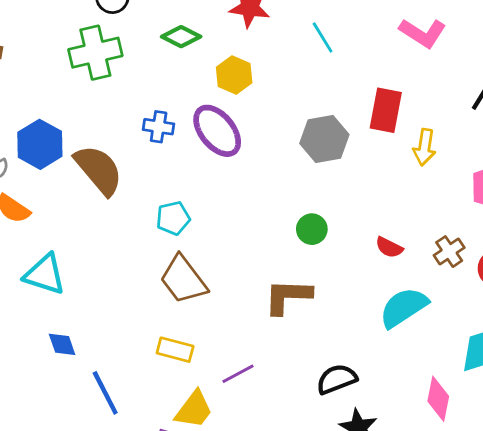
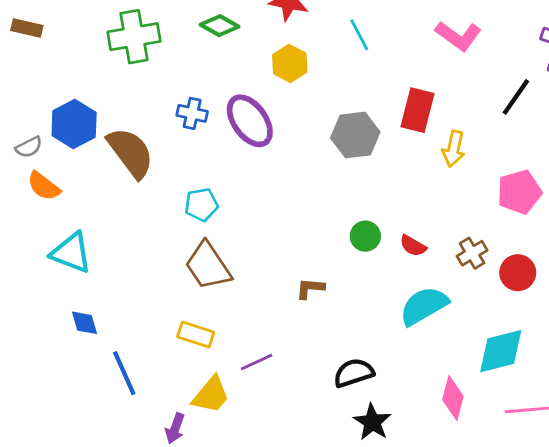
yellow hexagon: (234, 75) -> (290, 63), moved
green circle: (312, 229) -> (365, 236), moved
brown L-shape: (288, 296) -> (310, 288), size x0.6

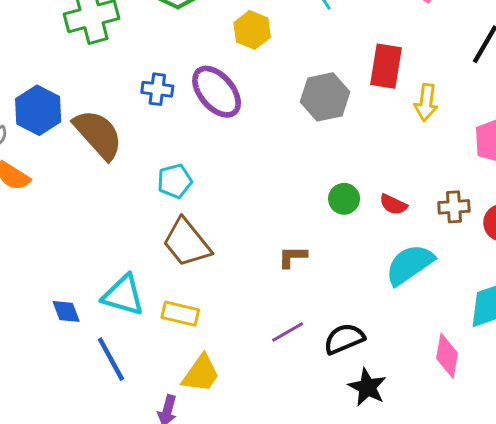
cyan triangle: (71, 253) -> (123, 295), moved
brown cross: (472, 253) -> (454, 207), turned 32
purple line: (257, 362) -> (288, 332), moved

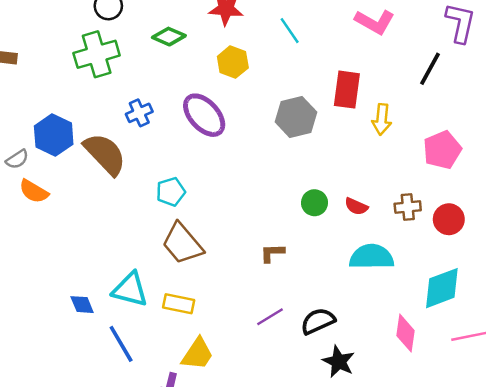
blue cross: (157, 89) -> (139, 113), moved, turned -30
cyan semicircle: (410, 265) -> (372, 257), turned 36

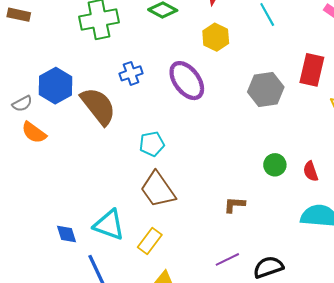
red semicircle: (356, 206) -> (311, 171), turned 42
yellow rectangle: (179, 304) -> (150, 241), turned -70

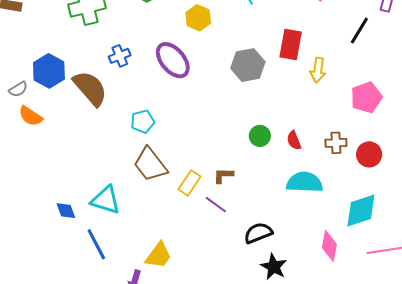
yellow rectangle: (150, 241) -> (190, 183), moved
purple line: (227, 259) -> (216, 205), moved, turned 65

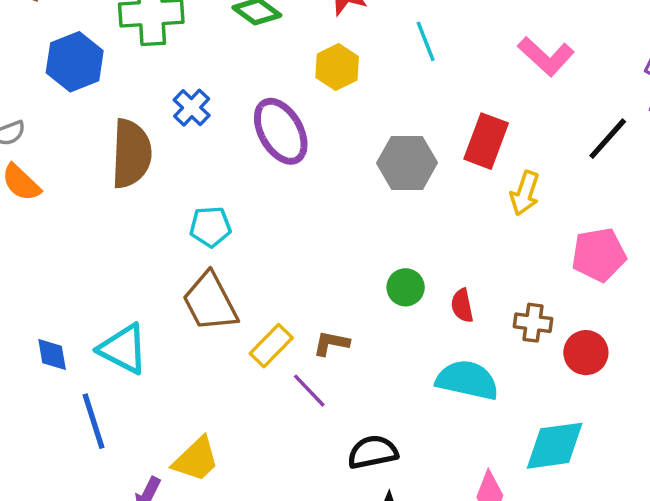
blue cross: (120, 56) -> (192, 108), turned -35
blue hexagon: (49, 71) -> (75, 62), moved
brown semicircle: (90, 88) -> (131, 154), turned 33

